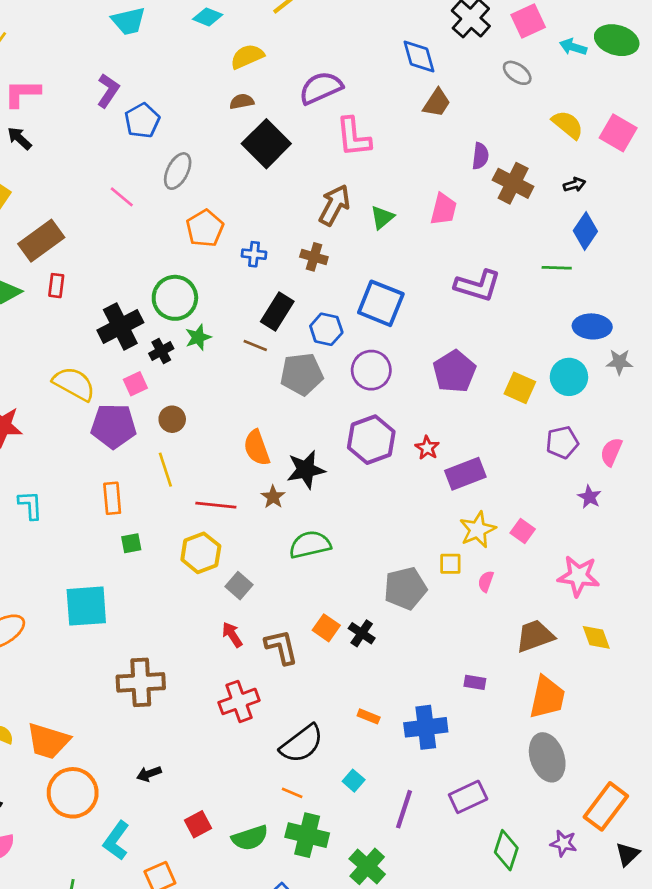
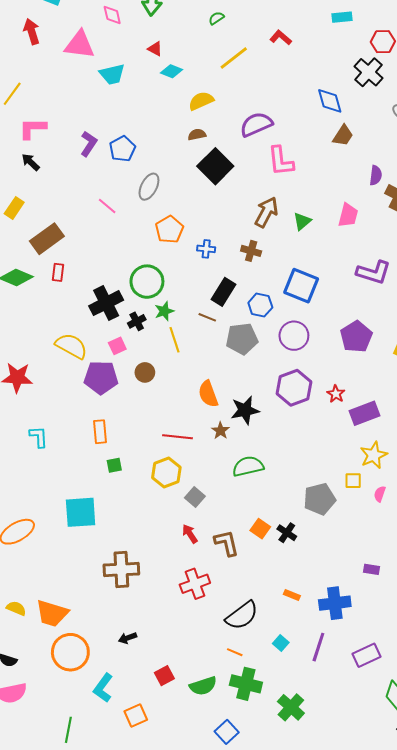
purple L-shape: (108, 91) -> (89, 144), moved
yellow line: (165, 470) -> (175, 340), moved
purple line: (404, 809) -> (318, 647), moved

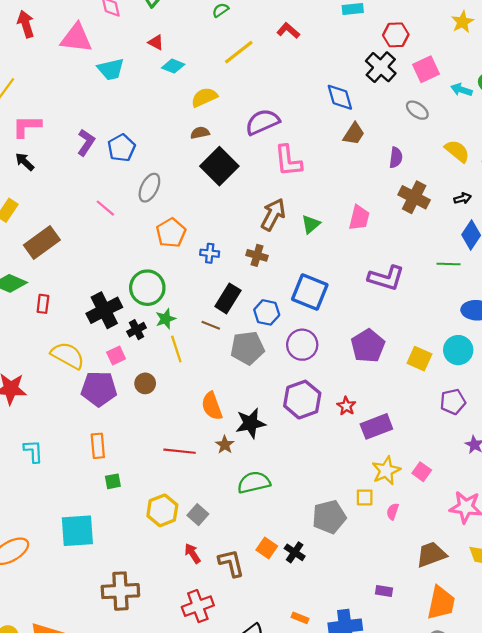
purple semicircle: (376, 175) -> (396, 157), moved
red rectangle: (58, 272) -> (43, 304), moved
yellow hexagon: (166, 472) -> (162, 510), moved

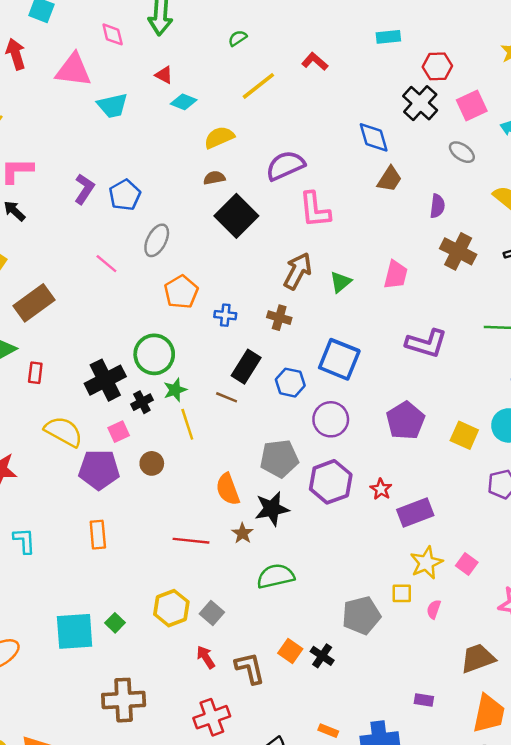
gray pentagon: (247, 348) -> (279, 459), moved
green square: (113, 481) -> (115, 623), moved, turned -35

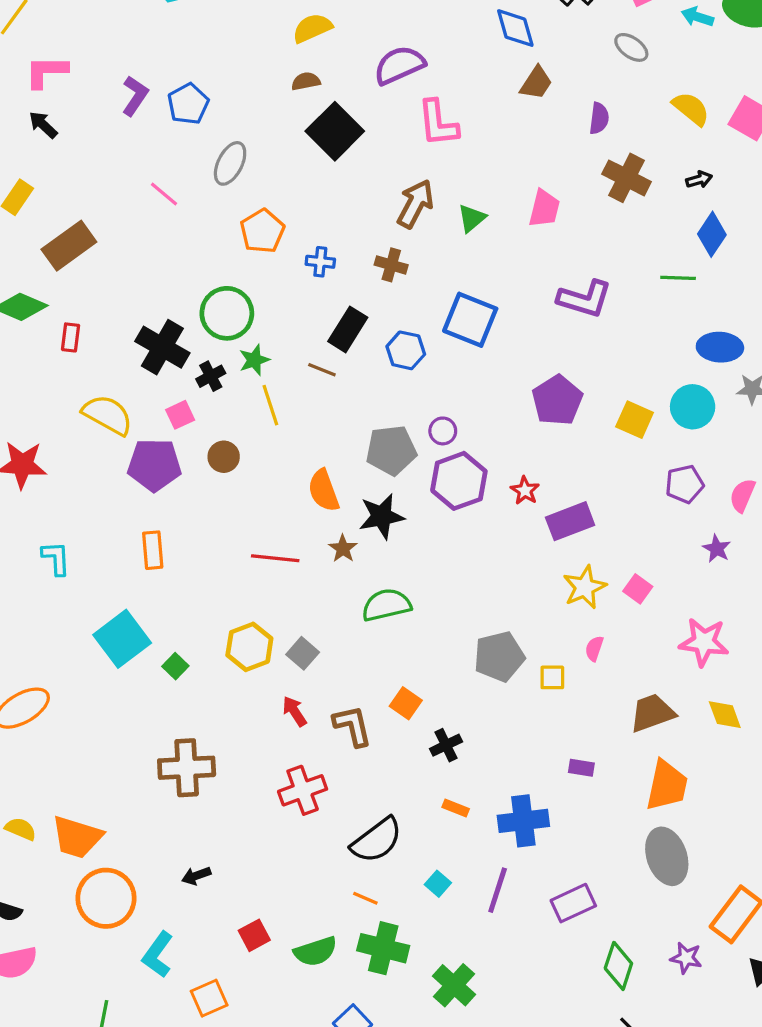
black cross: (105, 380) -> (162, 347), turned -33
purple circle: (331, 419) -> (443, 431), moved, size x0.6
yellow square: (402, 593) -> (552, 677), moved
cyan square: (75, 631) -> (122, 639), moved, turned -33
black cross: (322, 656) -> (446, 745), moved, turned 30

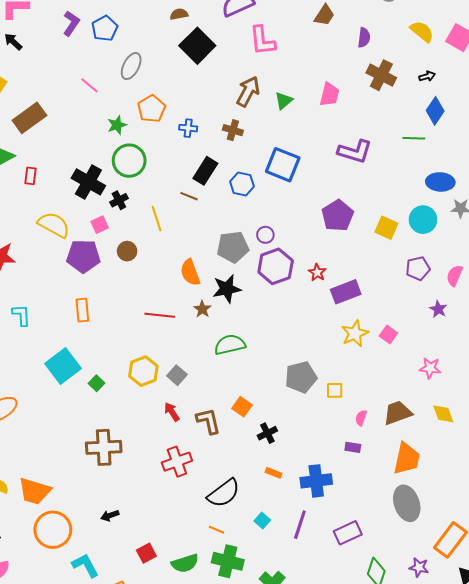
green star: (254, 360) -> (117, 125), moved
pink star: (704, 642) -> (430, 368), size x0.7
pink semicircle: (594, 648) -> (361, 418), moved
cyan L-shape: (158, 955) -> (85, 565), turned 116

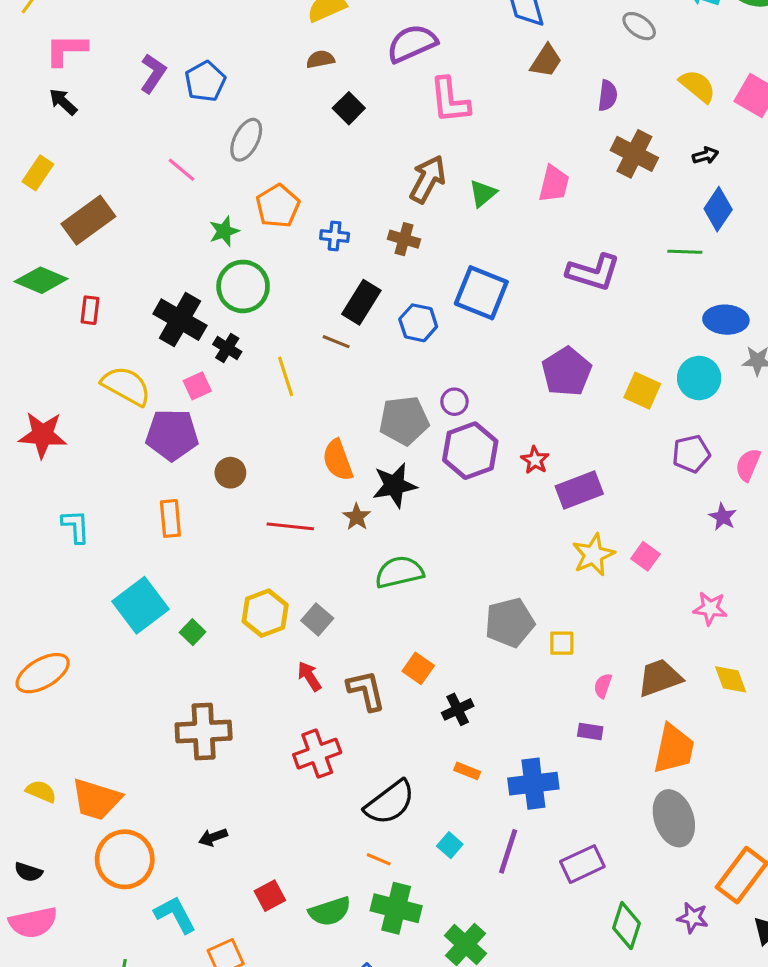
black square: (197, 46) -> (349, 108), size x0.6
black cross: (119, 200) -> (227, 348), turned -30
brown circle: (127, 251) -> (230, 473), moved

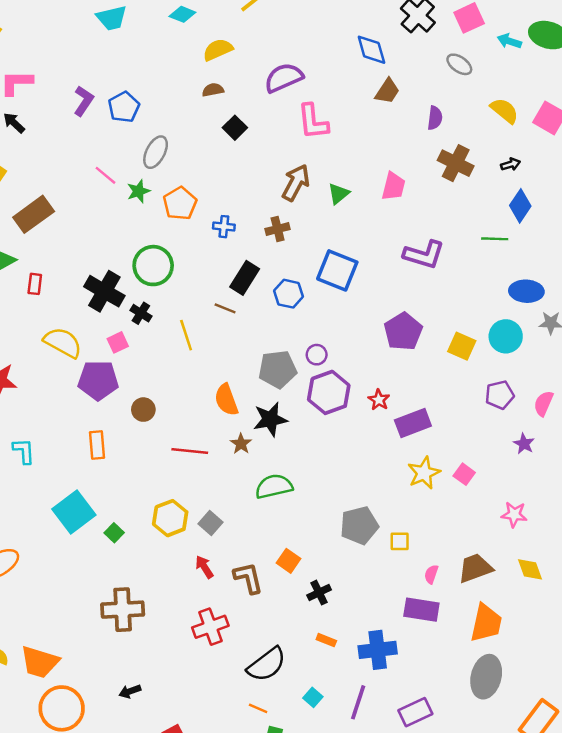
green star: (224, 231) -> (138, 191), moved
brown cross: (404, 239) -> (278, 229), turned -30
purple rectangle: (590, 731) -> (421, 610), size x1.8
gray ellipse: (674, 818) -> (486, 677), turned 33

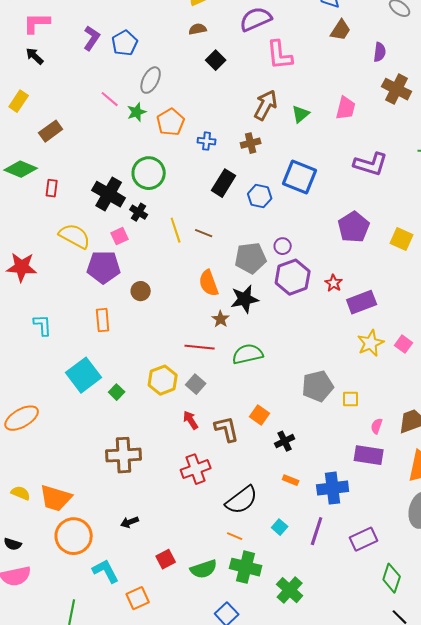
brown rectangle: (34, 214) -> (51, 131), size x0.7
brown line: (225, 308) -> (204, 233), moved
red line: (190, 451) -> (200, 347), moved

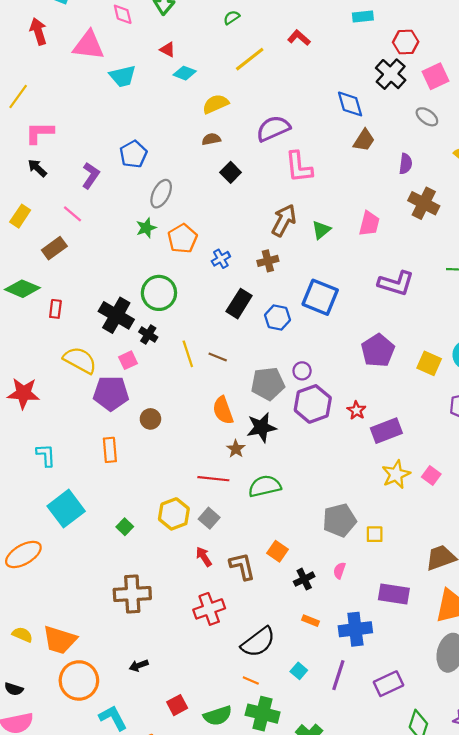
purple L-shape: (92, 38) -> (91, 175), moved
pink line: (110, 99) -> (72, 214), moved
blue cross: (207, 141) -> (221, 259), turned -36
cyan square: (84, 375) -> (66, 509), moved
pink semicircle: (377, 426) -> (339, 571), moved

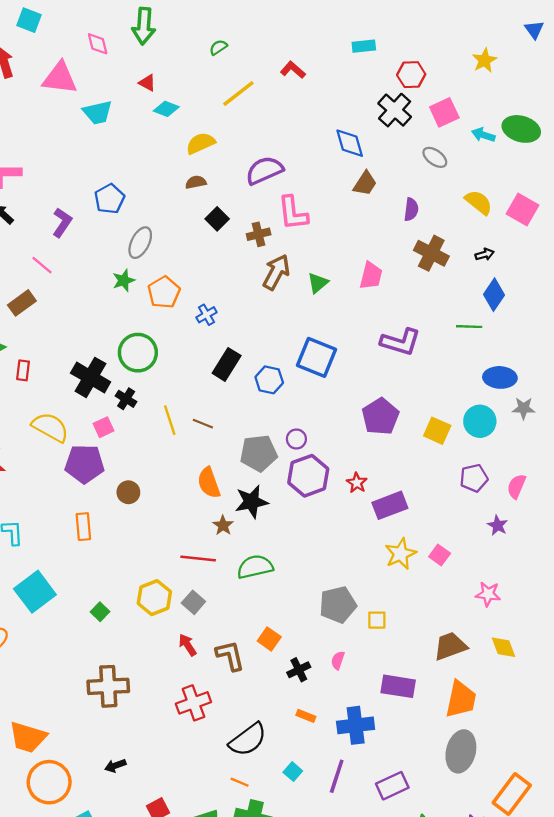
brown cross: (268, 261) -> (259, 234), moved

